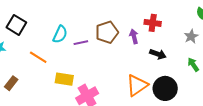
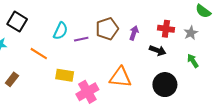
red cross: (153, 23) -> (166, 29), moved
purple arrow: (134, 36) -> (134, 33), turned 32
orange triangle: (137, 85) -> (120, 77), moved, turned 40

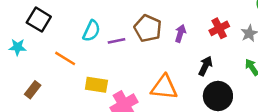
brown pentagon: (107, 29) -> (148, 28), turned -30
red cross: (166, 29) -> (219, 28), turned -35
black arrow: (158, 50) -> (205, 66), moved, turned -84

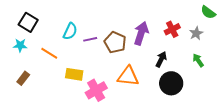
brown pentagon: (148, 28) -> (115, 42), moved
purple arrow: (180, 33) -> (141, 33), size x1.6
cyan star: (18, 47) -> (20, 45), moved

